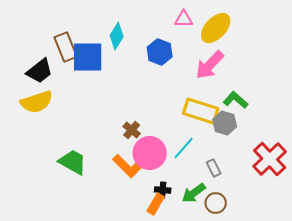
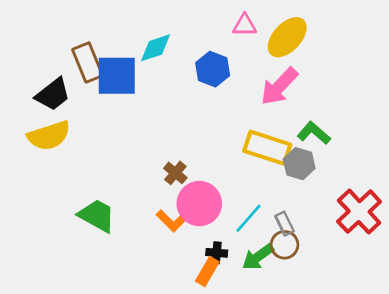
cyan diamond: (117, 36) -> (155, 48), turned 40
cyan line: (184, 148) -> (249, 218), moved
orange L-shape: (129, 166) -> (171, 221), size x0.7
brown circle: (216, 203) -> (285, 245), moved

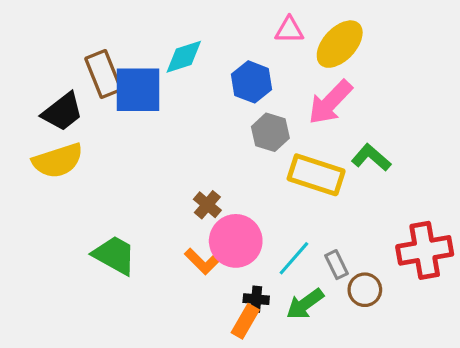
gray hexagon: (299, 164) -> (270, 132), moved
red cross: (359, 212) -> (425, 250), turned 33
brown circle: (285, 245) -> (365, 290), moved

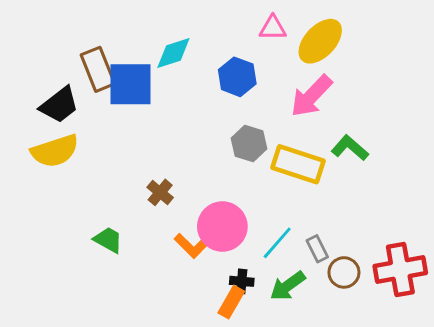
gray hexagon: (270, 132) -> (249, 143), moved
brown cross: (207, 205) -> (160, 192), moved
red cross: (425, 250) -> (400, 269), moved
green trapezoid: (114, 255) -> (108, 240), size x0.7

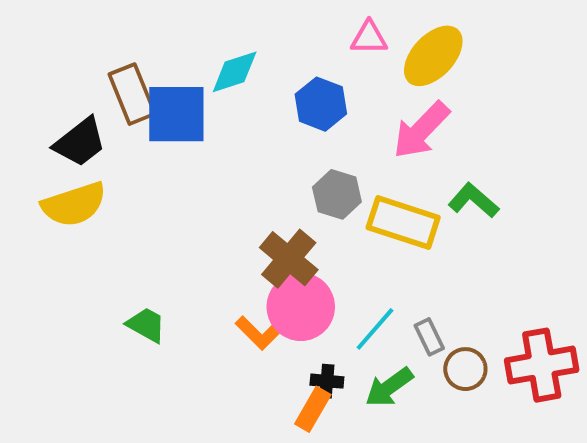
brown cross: (160, 192) -> (289, 259), moved, size x1.6

